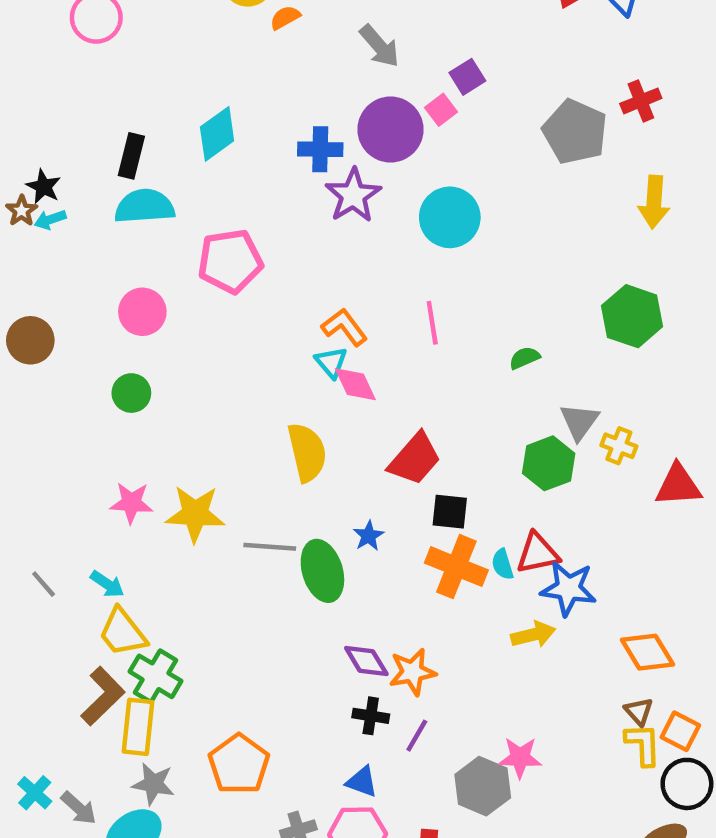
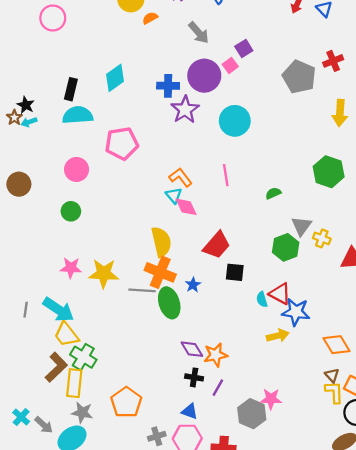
red triangle: (538, 553) -> (280, 294), turned 40
orange cross: (456, 567) -> (160, 272), moved
gray line: (44, 584) -> (26, 310), turned 49
cyan arrow: (107, 584) -> (58, 310), size x1.8

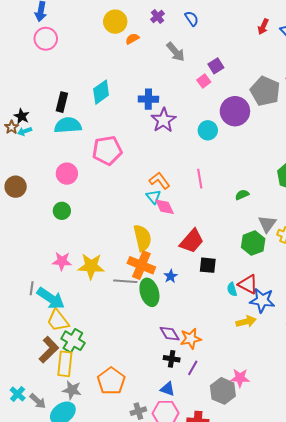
purple circle: (204, 76) -> (235, 111), moved
cyan circle: (235, 121) -> (208, 130), size x0.7
gray line: (26, 310) -> (32, 288), moved

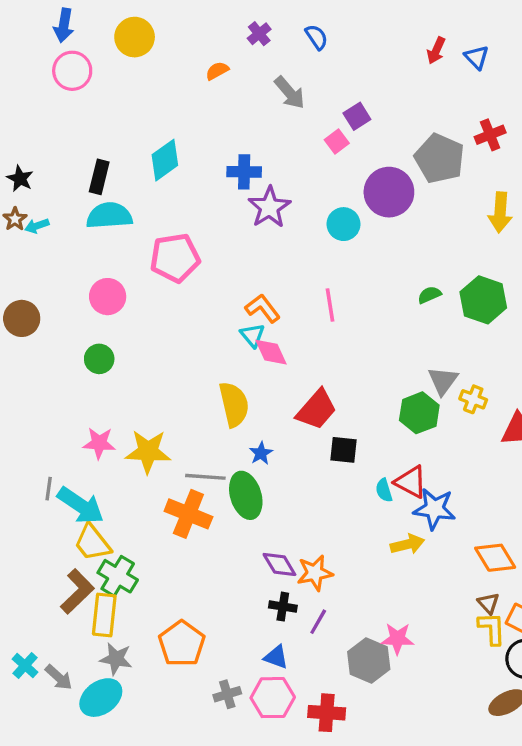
yellow circle: (115, 22) -> (135, 37), moved
black star: (22, 116) -> (20, 179), moved
green semicircle: (242, 195) -> (429, 295), moved
orange cross: (141, 265) -> (188, 514), moved
blue star: (171, 276) -> (261, 453), moved

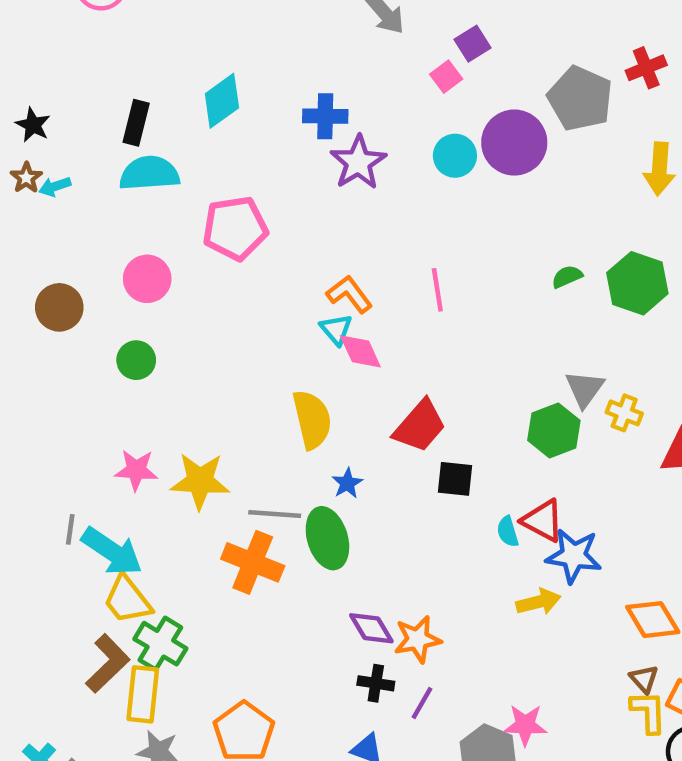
cyan circle: (343, 224) -> (455, 156), moved
brown circle: (22, 318) -> (59, 307), moved

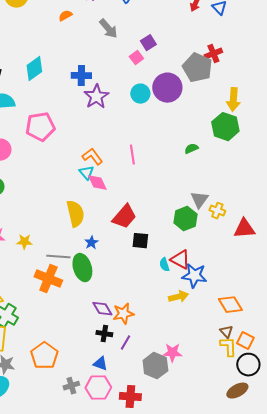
red cross: (646, 68) -> (213, 54), moved
green hexagon: (637, 283) -> (225, 127), moved
yellow star: (200, 481) -> (24, 242), size x0.6

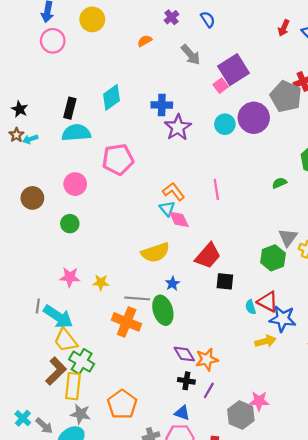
purple square: (148, 43) -> (233, 70), size x1.8
yellow semicircle: (75, 214) -> (155, 252), turned 84

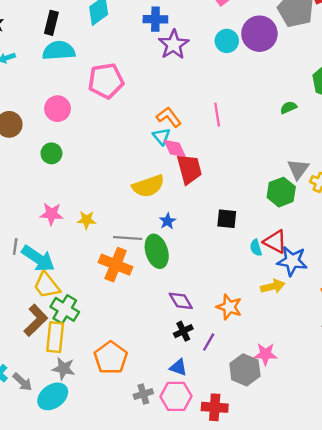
red trapezoid: (208, 256) -> (189, 169), moved, turned -56
orange star: (207, 359) -> (229, 307), moved, turned 30
black cross: (186, 381) -> (183, 331), turned -35

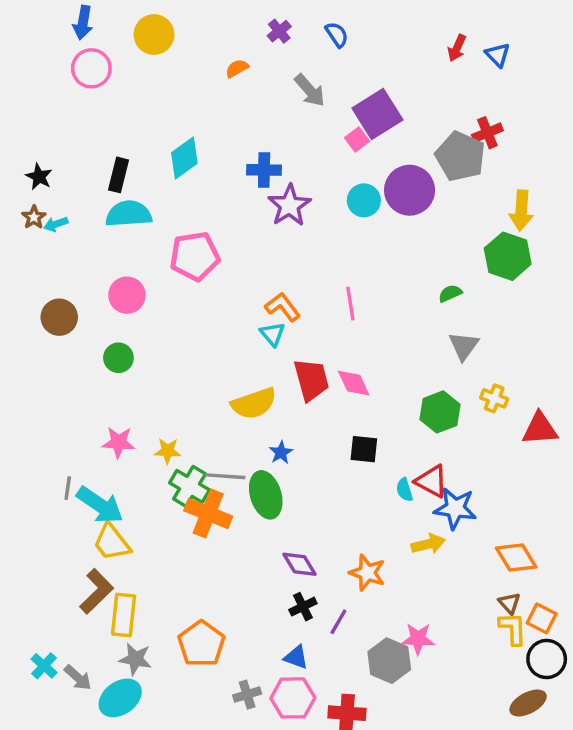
pink diamond: (175, 149) -> (354, 383), moved
gray triangle: (298, 169) -> (464, 346), moved
green cross: (65, 309) -> (190, 486), moved

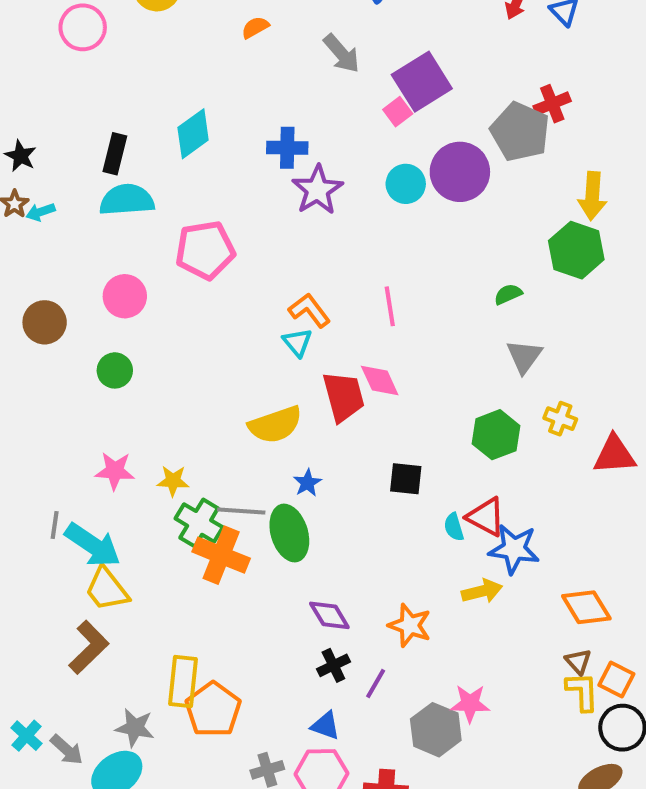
pink diamond: (354, 383) -> (380, 381), moved
yellow rectangle: (124, 615) -> (183, 681), moved

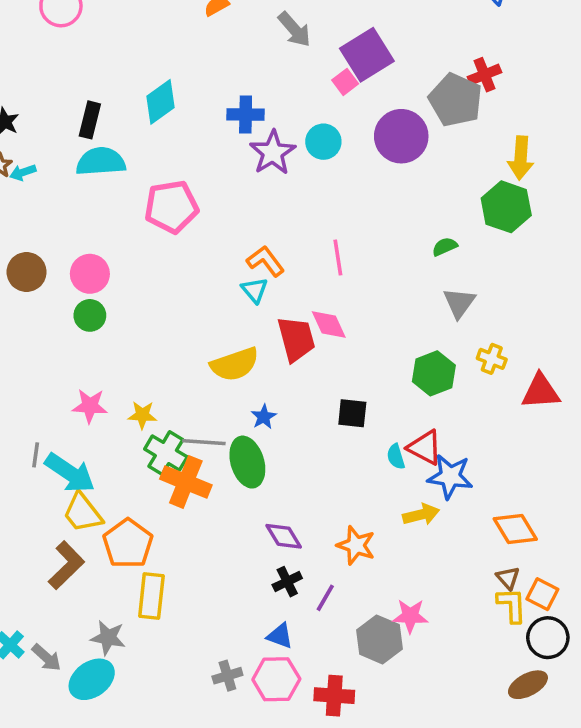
cyan circle: (406, 184) -> (323, 142), moved
pink circle: (125, 296) -> (90, 274), moved
orange pentagon: (213, 710) -> (128, 544), moved

